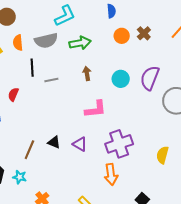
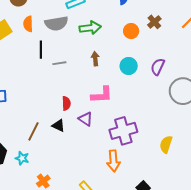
orange circle: (122, 36) -> (131, 31), moved
purple semicircle: (150, 78) -> (158, 67), size x0.7
red semicircle: (13, 94) -> (66, 103), moved, turned 152
purple triangle: (80, 144) -> (86, 119), moved

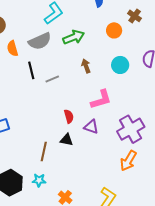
orange arrow: (113, 161) -> (128, 161), turned 50

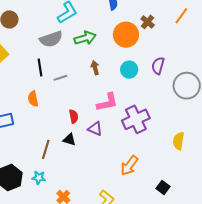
orange circle: (114, 30) -> (126, 35), size x1.6
orange semicircle: (12, 48) -> (33, 99), moved
purple cross: (131, 129) -> (136, 119), moved

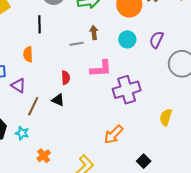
gray line: (60, 78) -> (77, 44), moved
purple triangle: (95, 129) -> (18, 85), moved

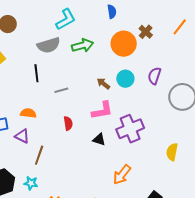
brown arrow: (94, 33) -> (103, 84), moved, turned -40
gray line: (77, 44) -> (61, 90), moved
orange semicircle: (28, 54) -> (28, 113), moved, turned 105
black triangle: (58, 100) -> (99, 140), moved

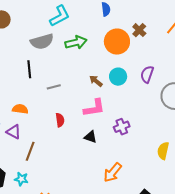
purple cross: (130, 129) -> (122, 127), size x0.6

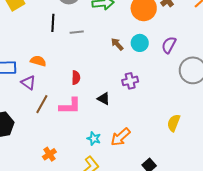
gray line: (54, 87) -> (77, 32), moved
pink L-shape: (94, 108) -> (70, 106), moved
purple cross: (122, 127) -> (130, 81), moved
cyan star: (21, 179) -> (94, 139), moved

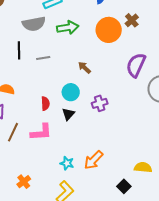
cyan circle: (140, 43) -> (71, 92), moved
purple semicircle: (169, 45) -> (136, 65), size x1.4
black triangle: (104, 99) -> (68, 114), moved, turned 48
yellow semicircle: (174, 123) -> (143, 167), moved, turned 78

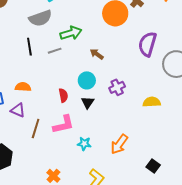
green arrow: (68, 27) -> (71, 33), moved
cyan star: (67, 163) -> (84, 144), moved
yellow semicircle: (143, 167) -> (152, 102), moved

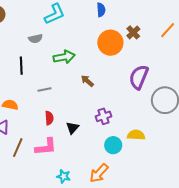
gray semicircle: (40, 18) -> (36, 39), size x0.6
gray line: (55, 51) -> (44, 89), moved
cyan circle: (87, 80) -> (113, 145), moved
cyan star: (84, 144) -> (64, 176), moved

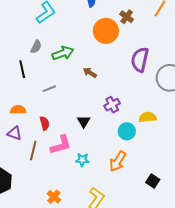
gray semicircle: (36, 39) -> (36, 47), moved, turned -40
red semicircle: (49, 118) -> (45, 123), moved
cyan star: (64, 176) -> (82, 160), moved

